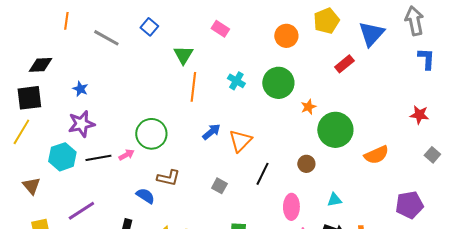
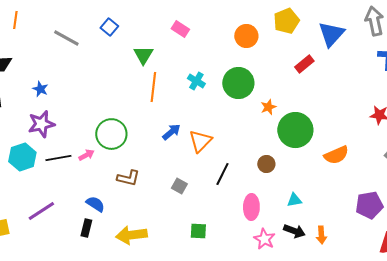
orange line: (66, 21) -> (15, 20), moved
blue semicircle: (145, 196) -> (95, 204), moved

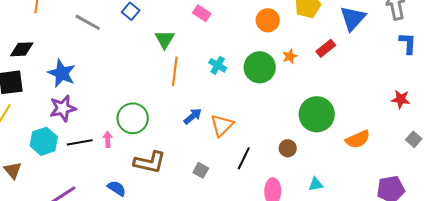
blue star: (40, 89) -> (62, 73), size x1.8
orange star: (268, 107) -> (290, 56), moved
pink arrow: (86, 155) -> (108, 139), turned -63
brown L-shape: (128, 178) -> (150, 162), size x1.4

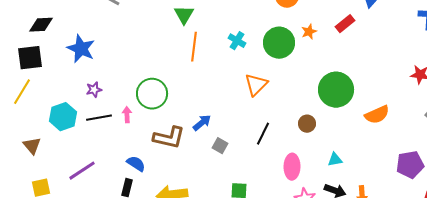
purple star: (63, 108) -> (94, 90), moved, size x0.6
blue arrow: (193, 116) -> (202, 123), moved
orange triangle: (222, 125) -> (256, 85), moved

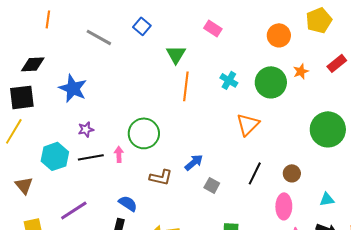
brown circle: (307, 124) -> (292, 173), moved
brown L-shape: (169, 138) -> (161, 177), size x0.7

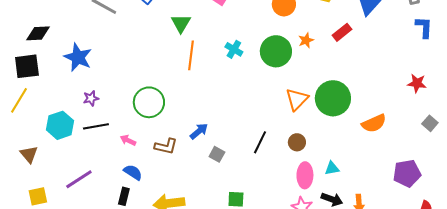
orange triangle: (248, 124) -> (297, 99), moved
pink arrow: (119, 154) -> (128, 140), moved, turned -63
pink ellipse: (284, 206) -> (305, 175), moved

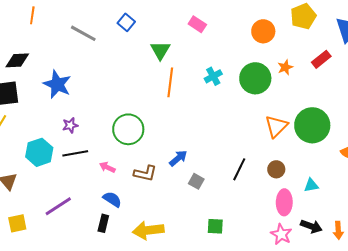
cyan cross: (234, 49) -> (213, 76), turned 30
cyan triangle: (332, 168) -> (311, 185), moved

